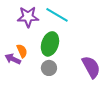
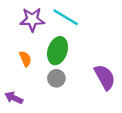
purple arrow: (13, 59) -> (14, 98), moved

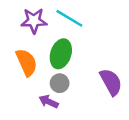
orange semicircle: (25, 59) -> (27, 62), size x1.6
purple arrow: (14, 98) -> (49, 102), moved

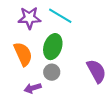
purple arrow: (49, 102) -> (33, 88), moved, turned -42

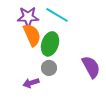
orange semicircle: (23, 54) -> (32, 35), moved

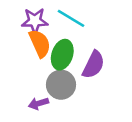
purple semicircle: (91, 67) -> (94, 65), moved, turned 55
gray circle: (49, 68) -> (61, 85), size x1.5

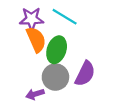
purple semicircle: (94, 65) -> (85, 74), moved

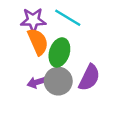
purple arrow: (35, 94) -> (37, 82), moved

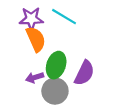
green ellipse: (59, 52) -> (56, 65), moved
gray circle: (58, 81) -> (55, 91), moved

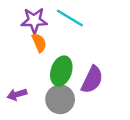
orange semicircle: (36, 39) -> (39, 43), size x0.7
purple arrow: (35, 78) -> (17, 94), moved

